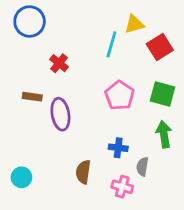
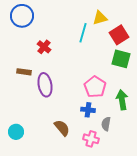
green square: (163, 94) -> (121, 59), moved
pink pentagon: (120, 95) -> (95, 87), moved
brown semicircle: (83, 172) -> (62, 128), turned 132

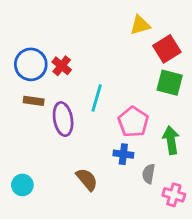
blue circle: (22, 16) -> (31, 64), moved
cyan line: (83, 33) -> (97, 98), moved
pink cross: (91, 139) -> (174, 195), moved

